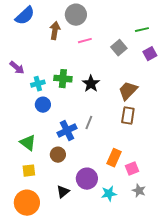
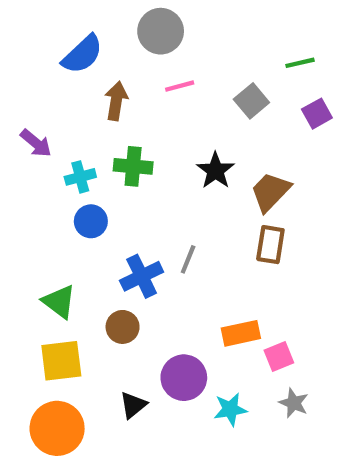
blue semicircle: (25, 16) -> (82, 54), moved
brown arrow: (55, 31) -> (116, 101), moved
black star: (91, 84) -> (216, 171), moved
orange rectangle: (114, 158) -> (241, 333), turned 54
yellow square: (29, 171) -> (61, 361), size x1.5

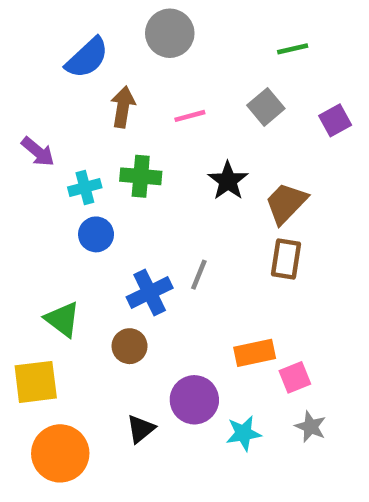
green line: (300, 63) -> (293, 49), moved
pink line: (180, 86) -> (190, 116), moved
yellow square: (61, 361) -> (36, 382), moved

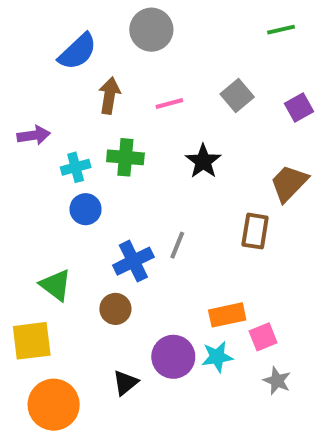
green line: (293, 49) -> (281, 30), moved
purple arrow: (38, 152) -> (34, 135), turned -48
brown trapezoid: (286, 203) -> (289, 183), moved
cyan star: (244, 433) -> (217, 357), moved

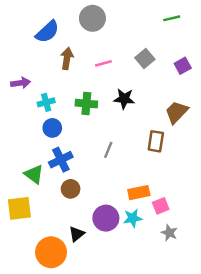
green cross: (125, 157) -> (86, 104), moved
black star: (203, 161) -> (124, 99), turned -30
blue cross: (133, 261) -> (61, 160), moved
orange circle: (54, 405) -> (51, 252), moved

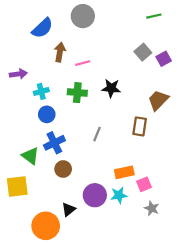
gray square: (145, 58) -> (143, 52), moved
pink line: (103, 63) -> (83, 63), moved

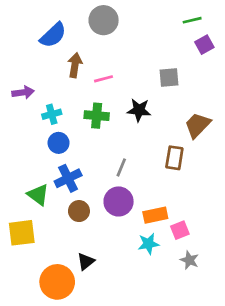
gray square: (143, 52) -> (169, 77), moved, turned 35
purple square: (164, 59) -> (204, 45), moved
purple circle: (95, 195) -> (119, 201), moved

